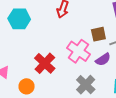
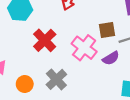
red cross: (45, 63) -> (45, 40), moved
gray cross: (86, 85) -> (56, 79), moved

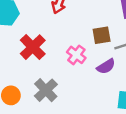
pink cross: (84, 48) -> (76, 55), size x0.7

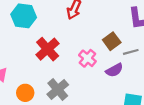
brown square: (102, 35) -> (112, 41), turned -30

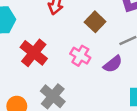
brown square: (112, 41) -> (95, 22), moved

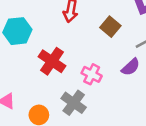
pink cross: (80, 56) -> (92, 74), moved

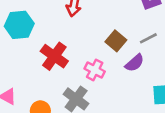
brown square: (110, 27) -> (116, 41), moved

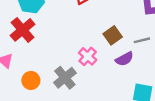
red cross: (54, 56) -> (23, 30), moved

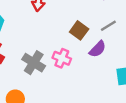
gray cross: (65, 78) -> (34, 63), moved

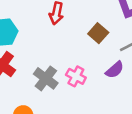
brown square: (79, 30) -> (98, 33), moved

